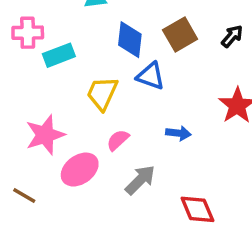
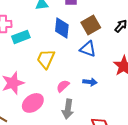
blue triangle: (151, 76) -> (88, 49), moved
pink semicircle: (118, 140) -> (63, 86), moved
gray arrow: (140, 180) -> (68, 109), turned 144

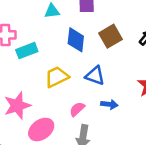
blue triangle: (88, 49) -> (95, 76), moved
yellow trapezoid: (46, 59) -> (57, 77), turned 40

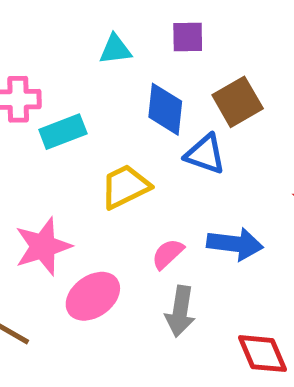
blue triangle: (95, 76) -> (205, 154), moved
blue arrow: (109, 104) -> (235, 244), size x1.5

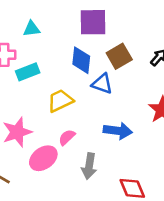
purple square: (188, 37) -> (93, 22), size x1.6
cyan triangle: (115, 49) -> (32, 29), moved
pink semicircle: (168, 254) -> (67, 137), moved

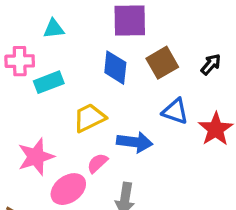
blue triangle: (102, 84) -> (175, 111), moved
blue arrow: (118, 131) -> (135, 142), moved

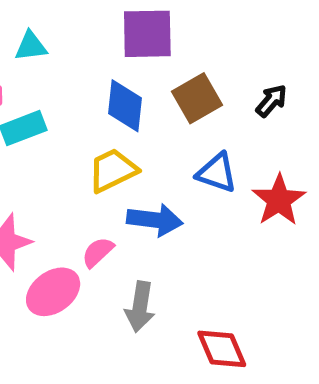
yellow trapezoid: (89, 118) -> (113, 170), moved

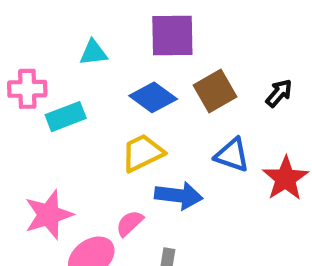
cyan triangle: (31, 46) -> (93, 53), moved
blue diamond: (125, 106) -> (153, 97), turned -60

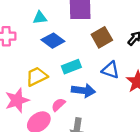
blue diamond: (153, 97) -> (53, 41), moved
cyan rectangle: (66, 117) -> (71, 67), moved
yellow trapezoid: (142, 153) -> (37, 76), moved

